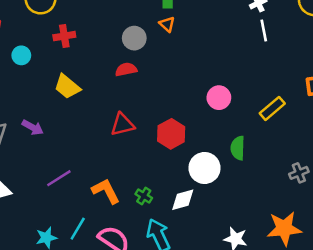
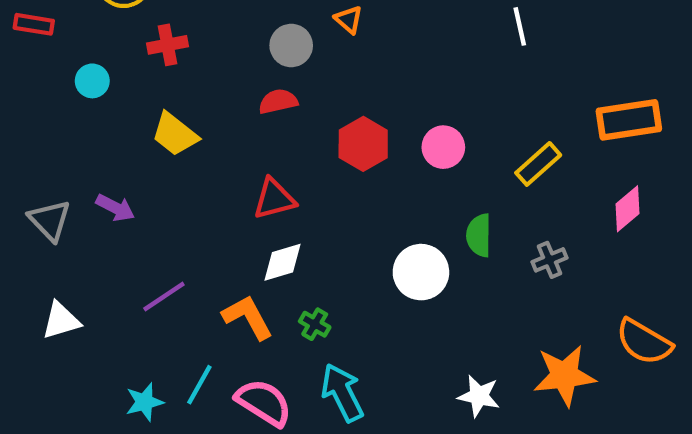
red hexagon: (171, 134) -> (363, 144), moved
gray cross: (299, 173) -> (549, 260), moved
white diamond: (183, 200) -> (282, 262), moved

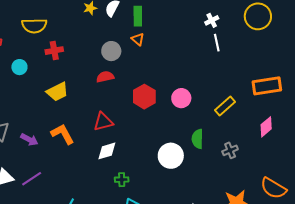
yellow trapezoid: (175, 134) -> (57, 92), turned -65
purple arrow: (115, 208) -> (29, 140), moved
purple line: (164, 296) -> (32, 179), moved
orange L-shape: (248, 317) -> (63, 134), moved
green cross: (315, 324) -> (122, 180), turned -32

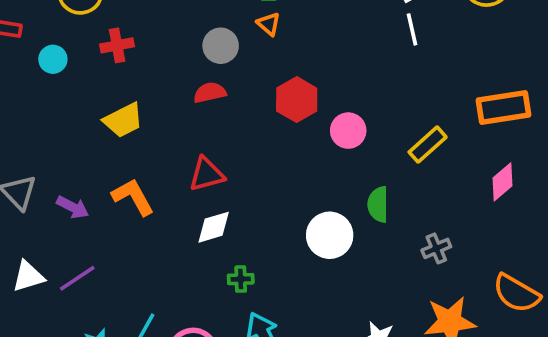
cyan circle: (19, 67) -> (53, 59), moved
red hexagon: (144, 97) -> (297, 100), moved
gray cross: (230, 150) -> (436, 248), moved

